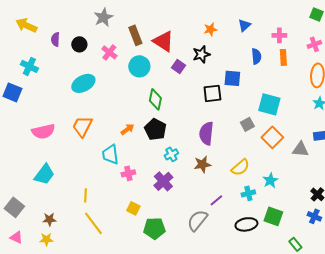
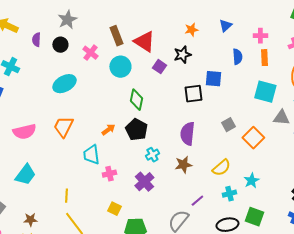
gray star: (103, 17) -> (67, 20), moved
cyan square: (269, 104) -> (265, 92), moved
gray triangle: (300, 149) -> (281, 118), moved

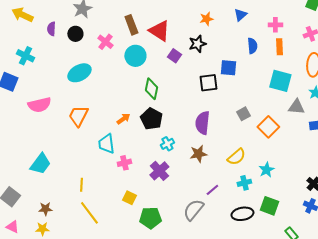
pink semicircle: (24, 132) -> (39, 105), moved

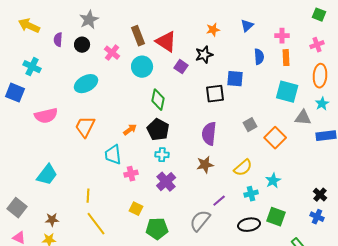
cyan cross: (167, 144) -> (162, 155), moved, turned 32

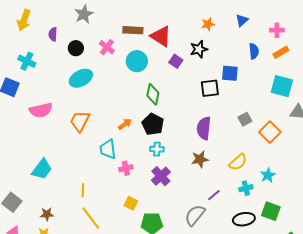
yellow arrow: (29, 26) -> (24, 20), turned -95
brown rectangle: (138, 36) -> (133, 30), turned -66
black circle: (82, 45) -> (76, 48), moved
orange rectangle: (286, 58) -> (281, 52), turned 63

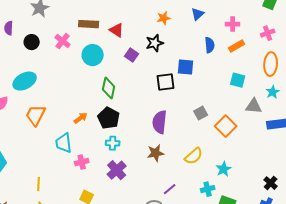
red triangle: (161, 36) -> (117, 30), size x0.7
cyan ellipse: (81, 78) -> (25, 81), moved
cyan square: (282, 86) -> (238, 80), size x0.7
cyan cross: (246, 188) -> (208, 189), moved

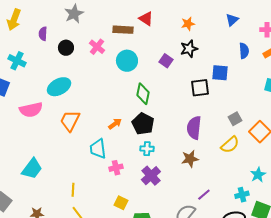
orange star: (164, 18) -> (188, 24), moved
red triangle: (117, 30) -> (146, 19), moved
yellow semicircle: (194, 156) -> (230, 145), moved

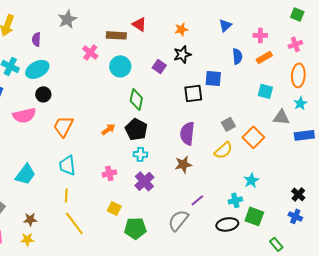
black circle: (66, 48) -> (43, 94), moved
cyan ellipse: (59, 87) -> (37, 69), moved
cyan trapezoid: (98, 149) -> (67, 165), moved

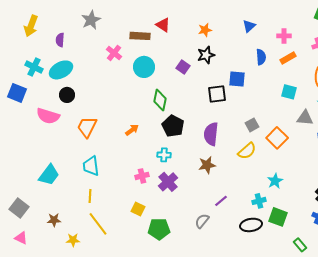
pink semicircle: (24, 115) -> (48, 116), turned 30
black pentagon: (136, 129) -> (173, 126), moved
pink cross: (109, 173) -> (142, 176), moved
gray semicircle: (178, 220) -> (202, 221), size x0.7
yellow star: (27, 239) -> (73, 240), moved

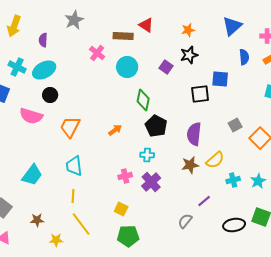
blue triangle: (249, 26) -> (232, 26), size x1.5
yellow semicircle: (247, 151) -> (215, 160), moved
cyan cross: (259, 201) -> (233, 180), moved
green pentagon: (159, 229) -> (128, 236), moved

